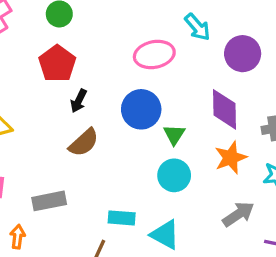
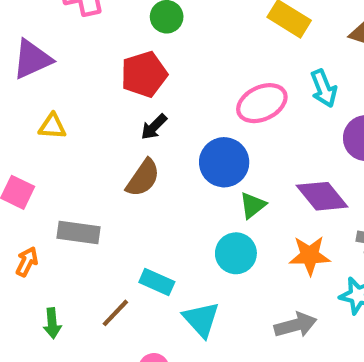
pink ellipse: (154, 54) -> (262, 103), turned -33
purple diamond: (224, 109) -> (322, 196), turned -57
brown semicircle: (84, 143) -> (143, 178), turned -32

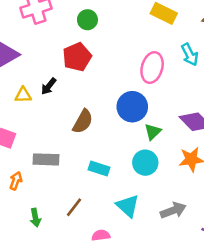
pink ellipse: (262, 103) -> (152, 68), turned -44
black arrow: (154, 127) -> (49, 86), moved
cyan rectangle: (157, 282) -> (99, 168), moved
gray arrow: (296, 325) -> (173, 210), moved

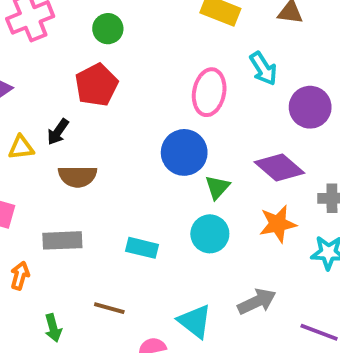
brown semicircle: (83, 121) -> (78, 176), moved, turned 65
cyan triangle: (128, 206) -> (195, 321), moved
brown line: (74, 207) -> (109, 308), turned 72

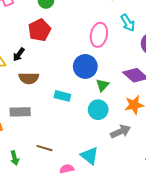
cyan rectangle: (142, 248) -> (62, 96), moved
gray arrow: (257, 302) -> (120, 131), moved

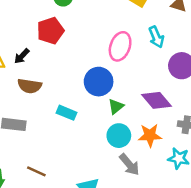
cyan circle: (98, 110) -> (119, 136), moved
gray arrow: (120, 131) -> (129, 164), turned 66

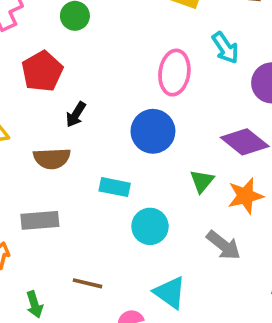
red pentagon: (50, 31) -> (42, 71), moved
black arrow: (22, 56) -> (76, 114), moved
green triangle: (116, 107) -> (202, 181), moved
cyan circle: (119, 136) -> (150, 226), moved

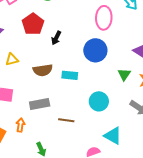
black arrow: (76, 114) -> (56, 38), moved
cyan rectangle: (115, 187) -> (70, 75), moved
brown line: (88, 283) -> (66, 120), moved

